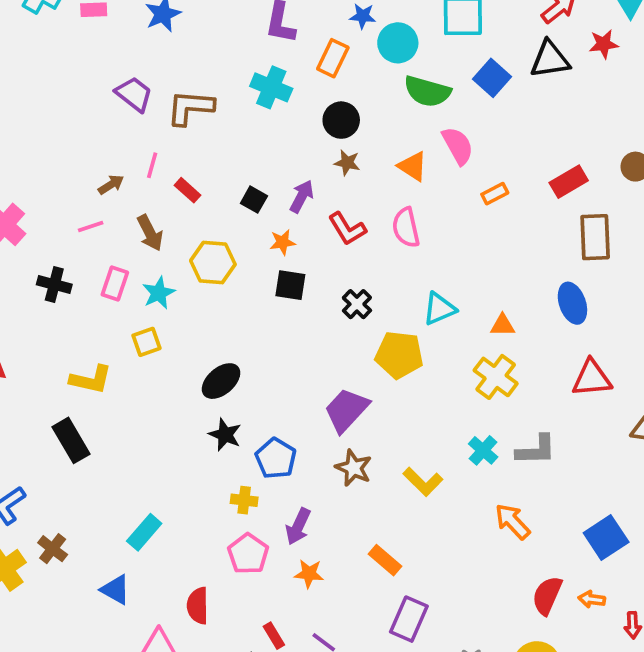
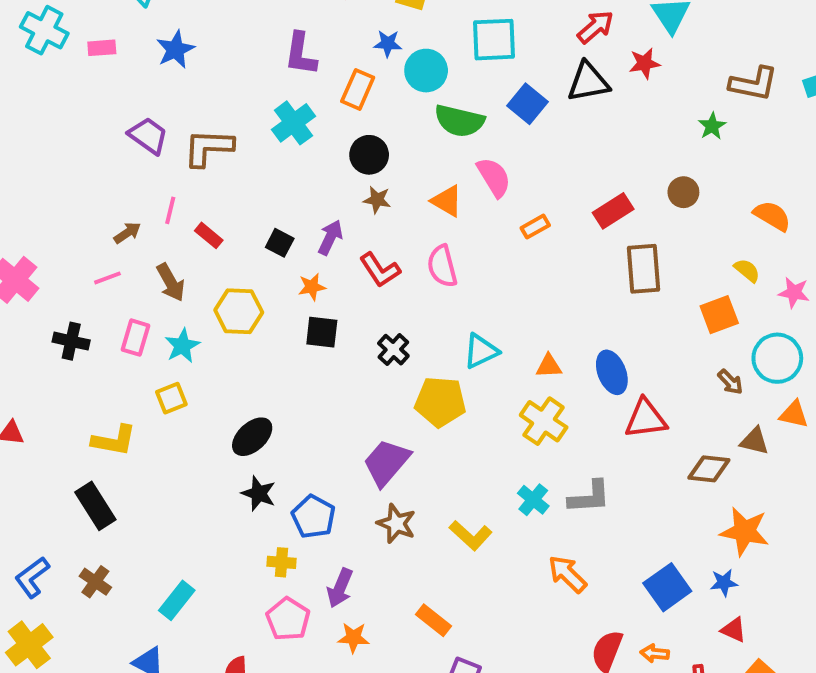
cyan cross: (271, 87) -> (293, 123), turned 33
blue ellipse: (572, 303) -> (612, 372), moved
brown cross: (53, 549) -> (95, 582), moved

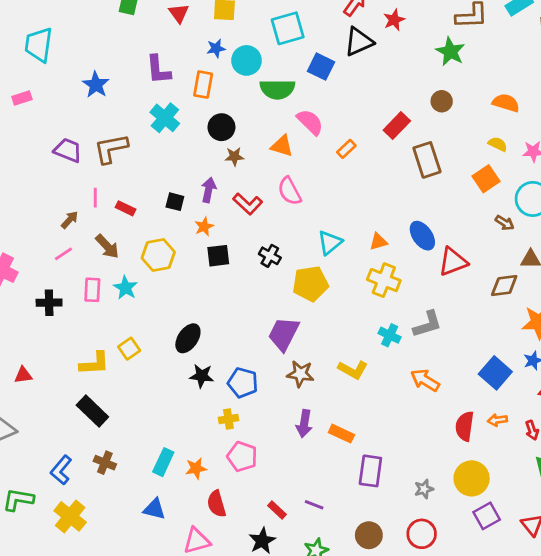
blue star: (175, 49) -> (96, 85), moved
green star: (712, 126) -> (450, 52), size x1.5
yellow square: (171, 398) -> (129, 349), moved
purple arrow: (340, 588) -> (304, 424), moved
orange star: (353, 638) -> (196, 468), moved

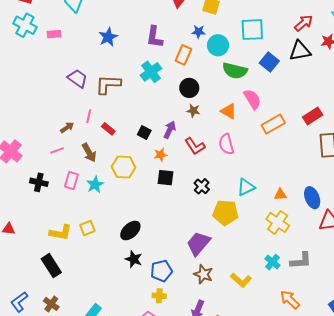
orange rectangle: (346, 149) -> (273, 124), size x1.6
blue pentagon: (243, 383) -> (161, 271), turned 30
yellow cross: (228, 419) -> (159, 296), moved

